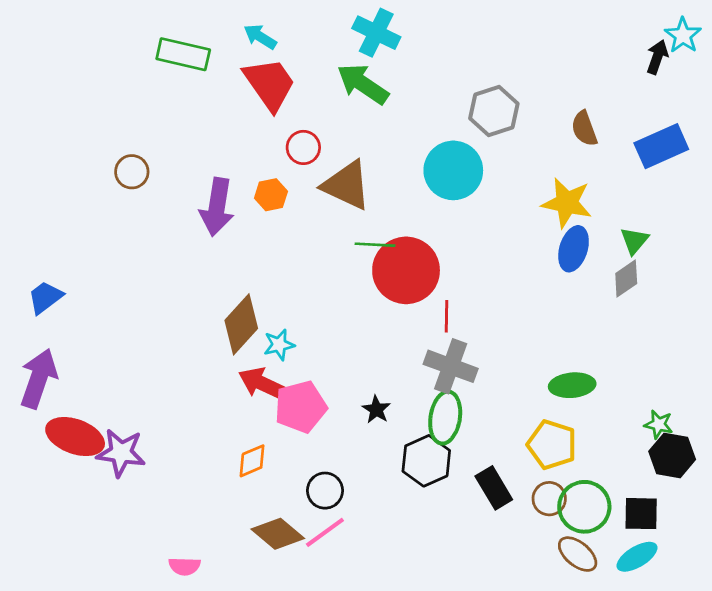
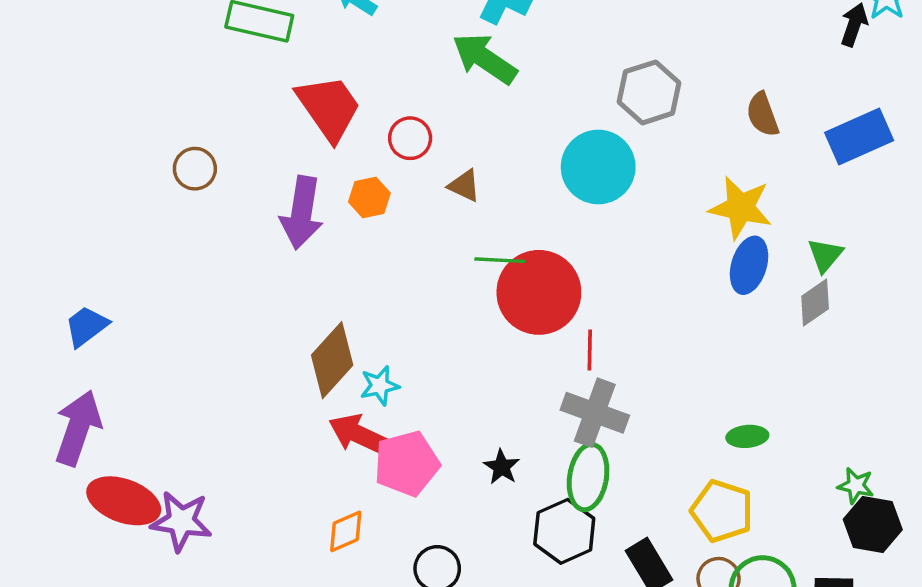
red trapezoid: (270, 84) -> (329, 108), moved
brown triangle: (347, 185) -> (464, 186), size x0.5
green ellipse: (572, 385) -> (747, 436), size x0.7

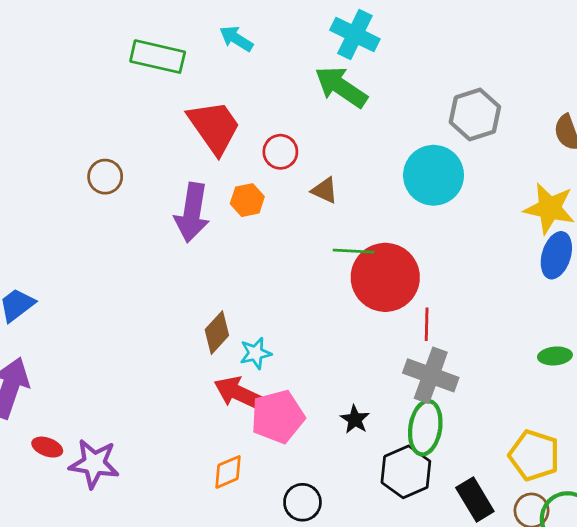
brown diamond: (332, 360) -> (217, 333), size x0.7
green ellipse: (747, 436) -> (555, 356), moved
red ellipse: (124, 501) -> (47, 447), size x0.5

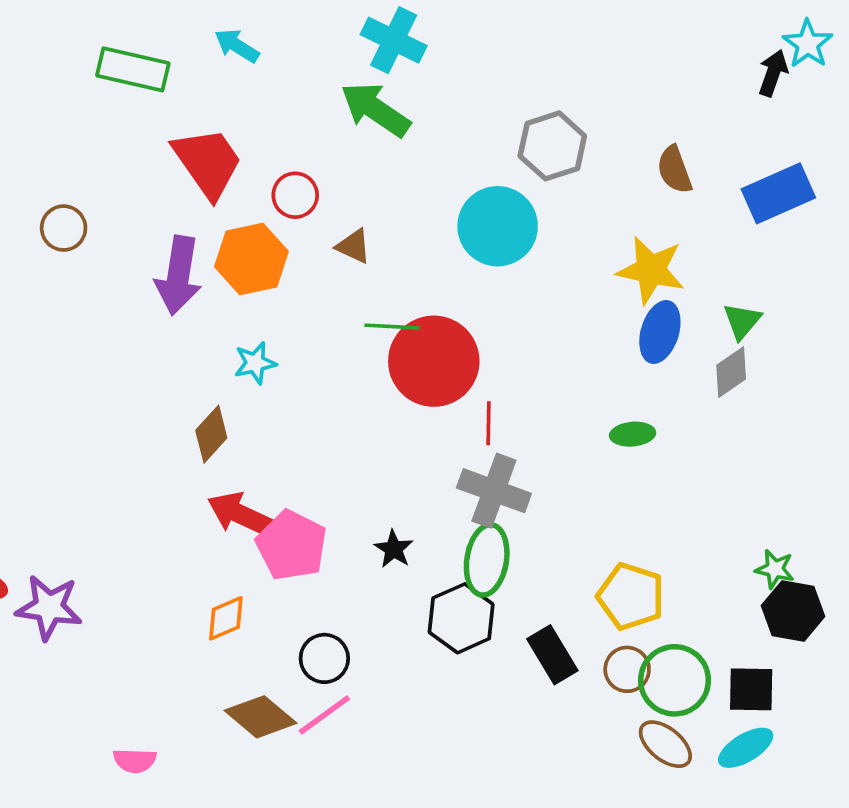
orange hexagon: (247, 200) -> (251, 259), size x1.6
cyan star: (256, 353) -> (255, 363), moved
green ellipse: (555, 356) -> (633, 434), moved
pink pentagon: (278, 417) -> (292, 545), turned -30

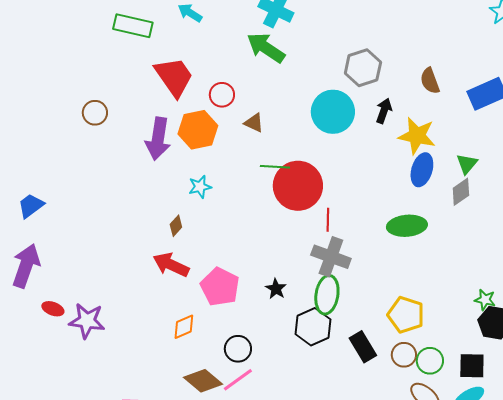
black arrow: (773, 73) -> (384, 111), moved
brown diamond: (211, 434) -> (176, 226), size x0.7
green ellipse: (633, 434) -> (407, 226), size x1.6
red arrow: (240, 514) -> (171, 265), moved
green circle: (675, 680) -> (430, 361), size x0.7

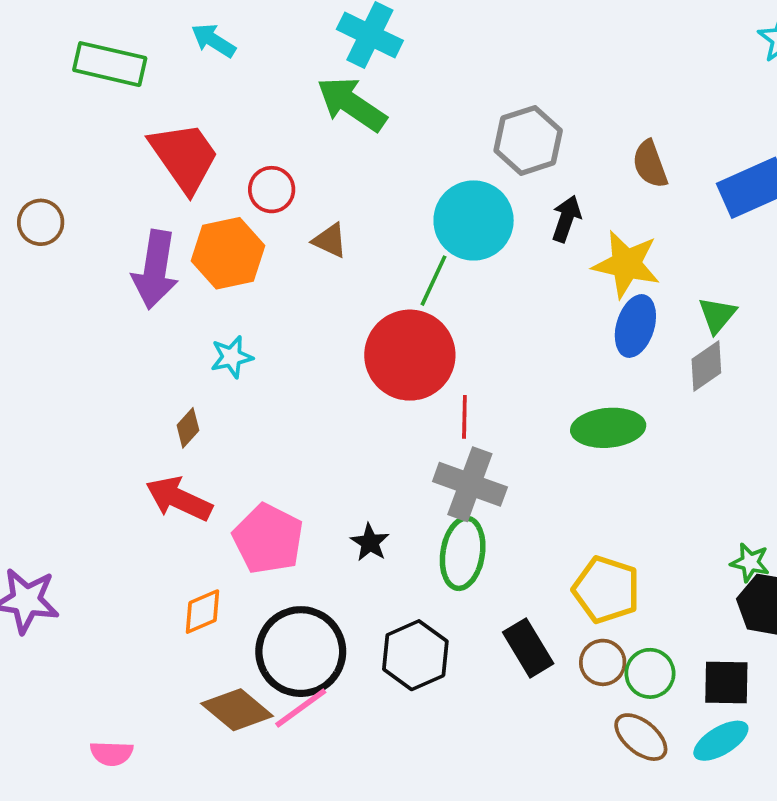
green line: (275, 167) -> (434, 281), moved, turned -68
black hexagon: (313, 327) -> (415, 655), moved
black circle: (238, 349) -> (301, 652), size x1.8

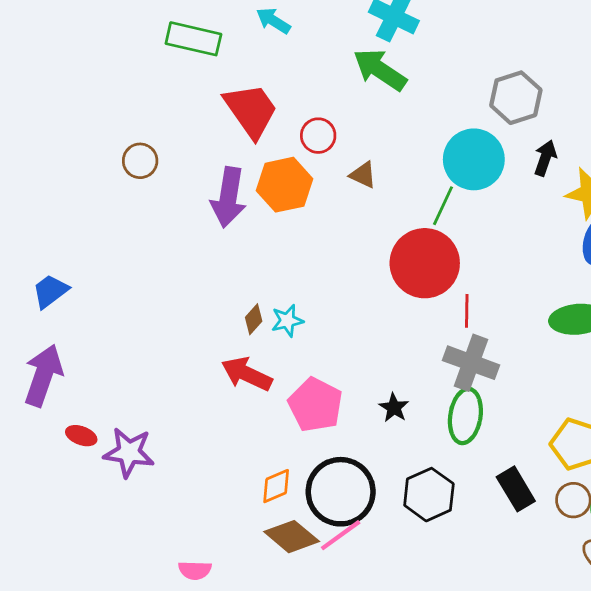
cyan star: (232, 357) -> (287, 321), moved
orange diamond: (203, 612) -> (276, 486), moved

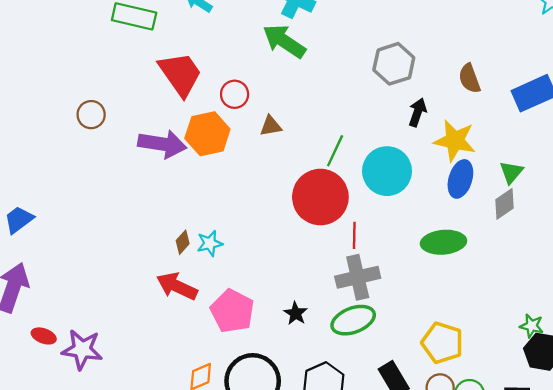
cyan circle: (474, 159) -> (387, 171), moved
brown triangle: (363, 175) -> (271, 126), turned -35
purple arrow: (228, 197) -> (162, 144), turned -90
gray cross: (471, 363) -> (358, 277), turned -33
green ellipse: (465, 416) -> (353, 320), turned 60

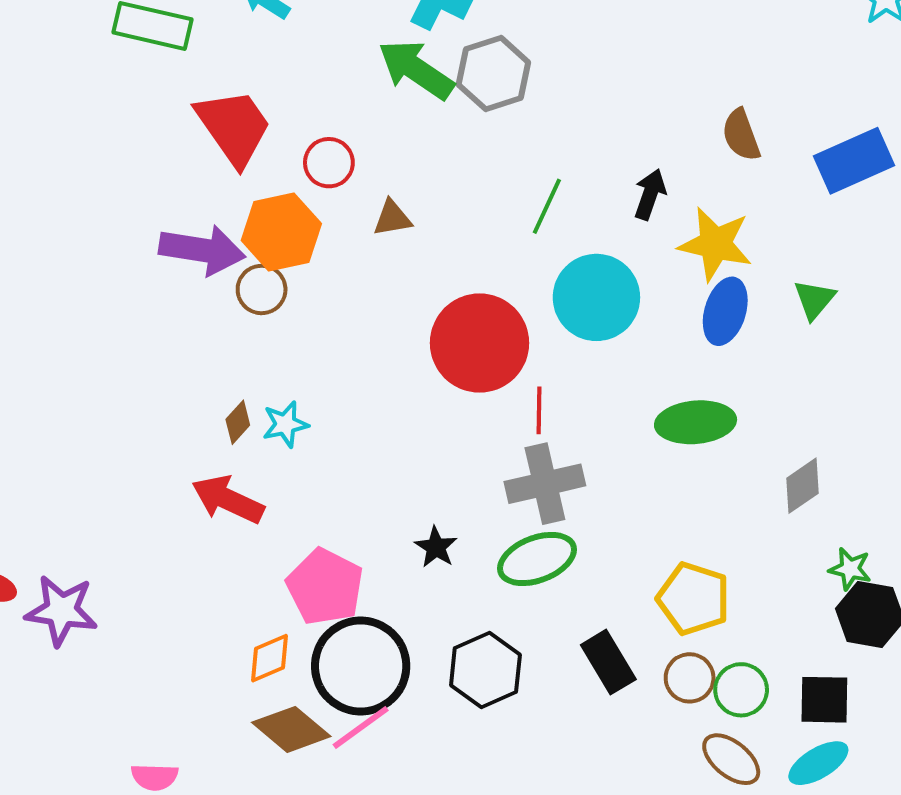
gray hexagon: (394, 64) -> (493, 74), moved
brown circle: (91, 115) -> (262, 290), moved
green line: (335, 151) -> (547, 206), moved
gray diamond: (504, 204) -> (803, 486), moved
pink pentagon: (232, 311) -> (325, 587), moved

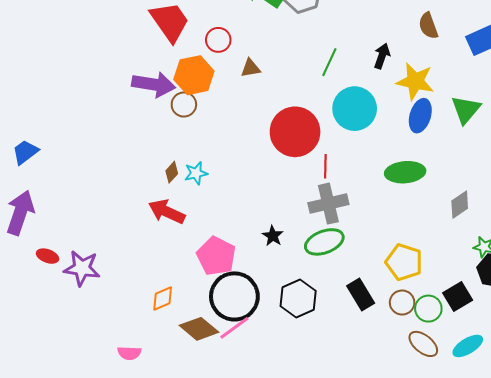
green triangle: (814, 299) -> (466, 110), size x1.4
orange diamond: (269, 658) -> (163, 298), moved
black square: (824, 700) -> (458, 296), moved, turned -32

